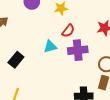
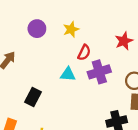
cyan triangle: (50, 47) -> (68, 74), turned 32

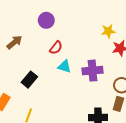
yellow star: (71, 29) -> (108, 31), moved
red semicircle: (84, 53) -> (56, 48), moved

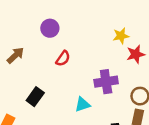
cyan triangle: (64, 67) -> (83, 104), moved, turned -32

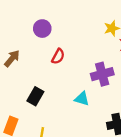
cyan triangle: (83, 104) -> (82, 99), turned 42

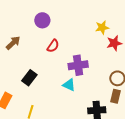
purple cross: (102, 74) -> (78, 65), moved

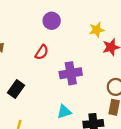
purple circle: (42, 20) -> (52, 21), moved
cyan triangle: (69, 85) -> (64, 112), moved, turned -40

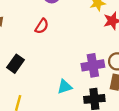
purple cross: (71, 73) -> (93, 65), moved

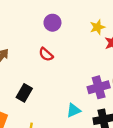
red semicircle: (42, 26) -> (46, 54), turned 104

